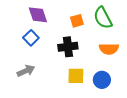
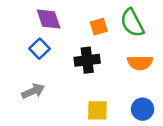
yellow square: (76, 76) -> (97, 110), moved
blue circle: (102, 80) -> (143, 109), moved

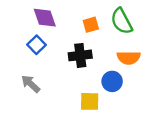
gray arrow: (33, 91) -> (31, 84), turned -114
blue circle: (143, 109) -> (112, 81), moved

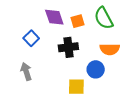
purple diamond: (45, 18) -> (54, 17), moved
gray arrow: (31, 84) -> (26, 71), turned 30

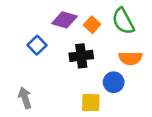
purple diamond: (54, 17) -> (64, 20), turned -55
orange square: (77, 21) -> (92, 25), turned -32
gray arrow: (26, 71) -> (25, 98), moved

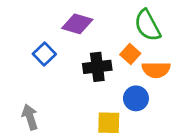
orange square: (92, 25) -> (130, 54), moved

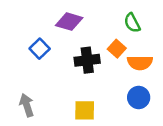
green semicircle: (147, 25) -> (132, 23), size x0.7
blue circle: (136, 98) -> (139, 97), moved
yellow square: (109, 123) -> (85, 110), moved

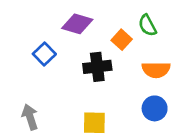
orange square: (117, 49) -> (122, 40), moved

